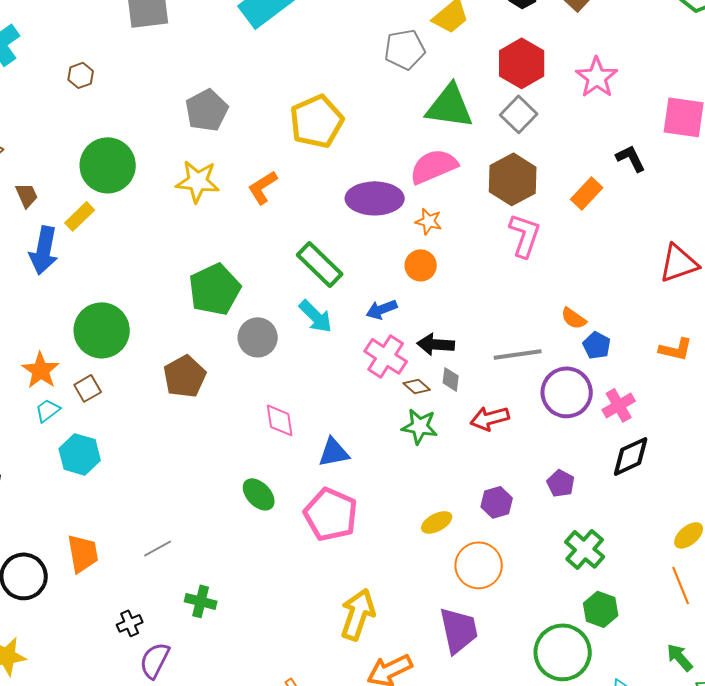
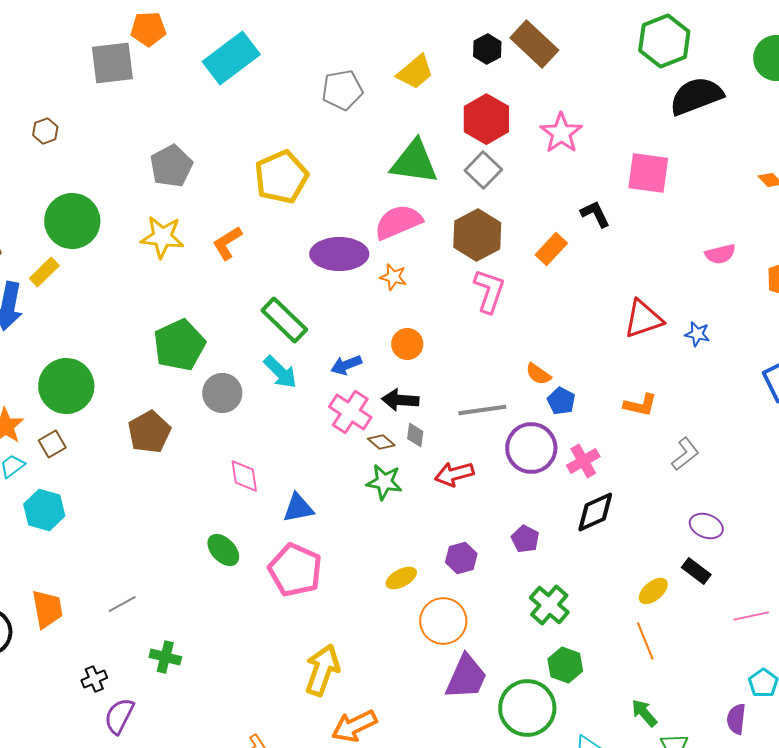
gray pentagon: (405, 49) -> (342, 90), moved
orange circle: (421, 265) -> (407, 344), moved
purple trapezoid: (459, 630) -> (466, 677), moved, turned 36

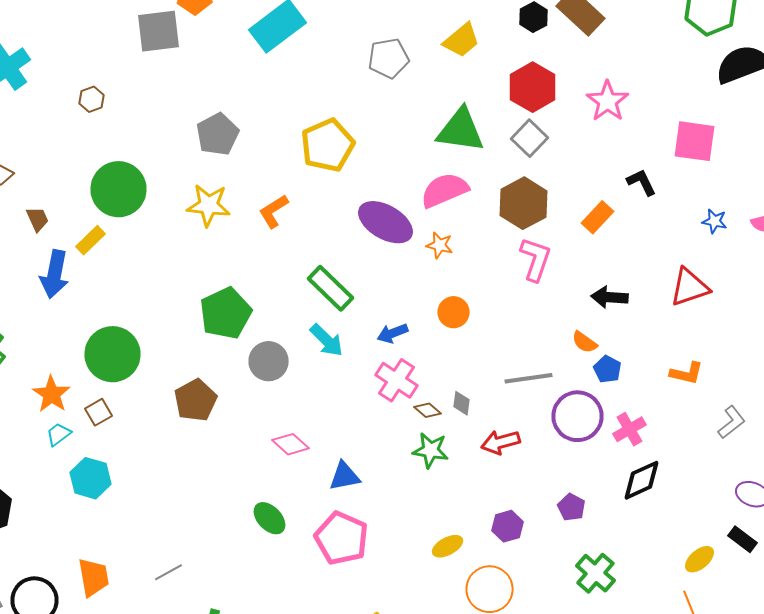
purple ellipse: (339, 254) -> (386, 222), turned 30
blue star: (697, 334) -> (714, 221), moved
black arrow: (400, 400) -> (610, 297), moved
pink diamond: (244, 476) -> (290, 444), turned -39

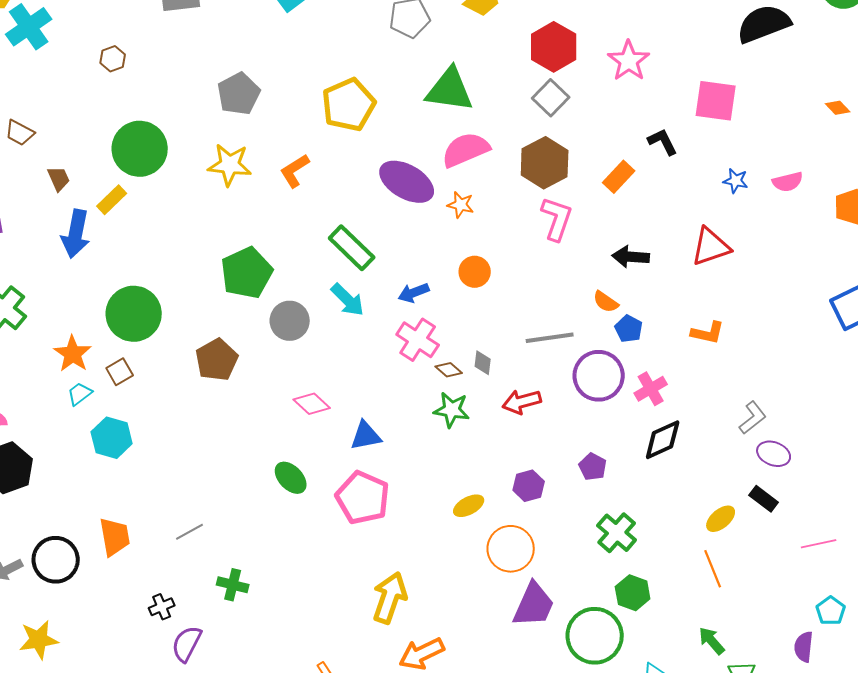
green triangle: (460, 130) -> (450, 90), moved
gray L-shape: (732, 422) -> (753, 418), moved

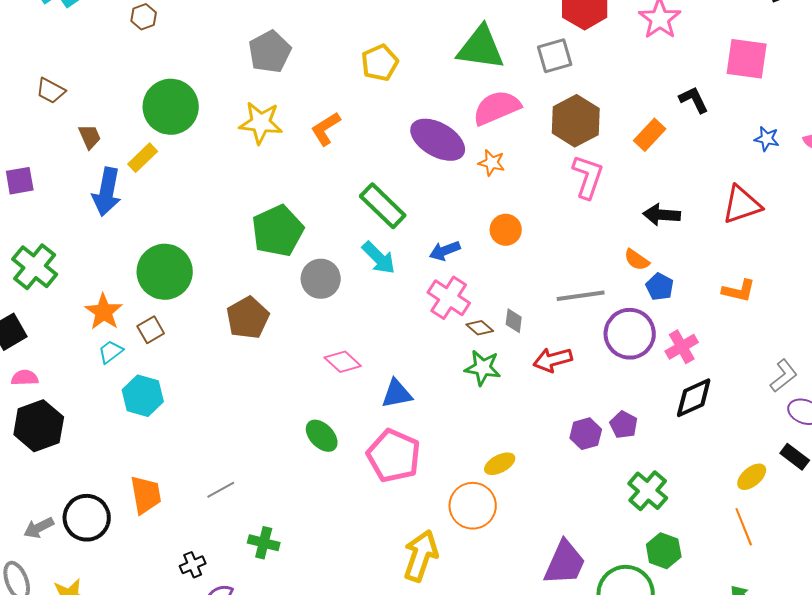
gray square: (551, 98) -> (555, 56), moved, turned 30
yellow pentagon: (349, 105) -> (380, 63), size x0.7
purple hexagon: (529, 486) -> (586, 434), moved
orange circle: (511, 549) -> (473, 506), moved

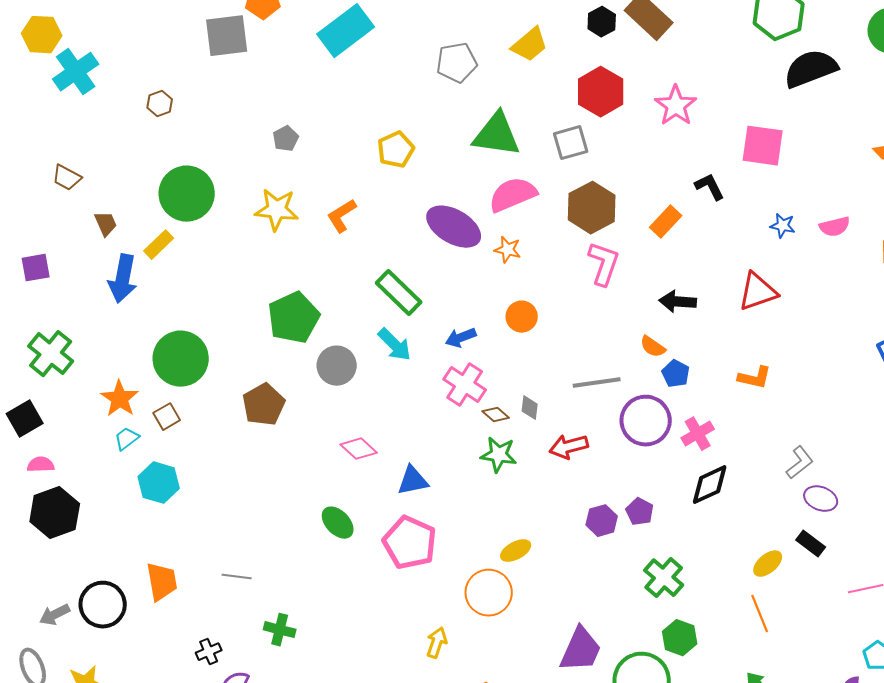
gray pentagon: (270, 52) -> (286, 139), size x0.6
gray line: (221, 490) -> (237, 577), turned 36
yellow arrow: (421, 556) -> (437, 643), size x0.6

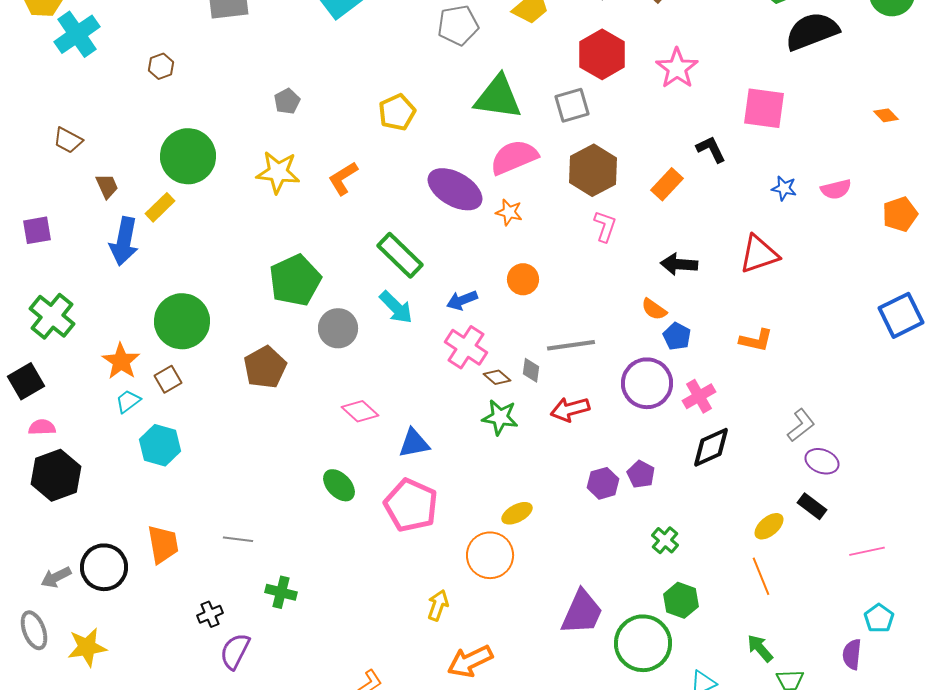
pink L-shape: (604, 264) -> (605, 226), size x0.7
gray line: (597, 383) -> (571, 345), moved
green cross: (664, 578) -> (665, 540), size x0.7

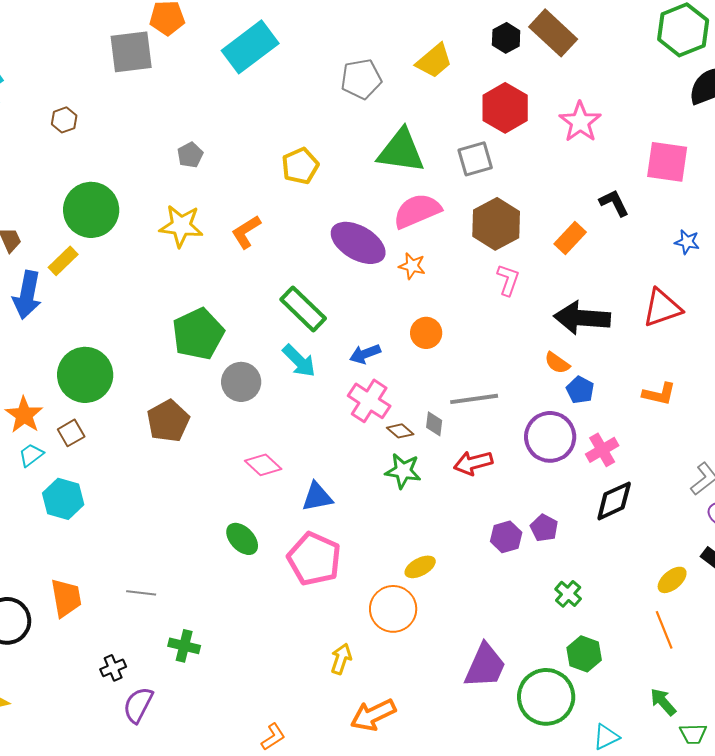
black arrow: (679, 264) -> (582, 318), size x1.5

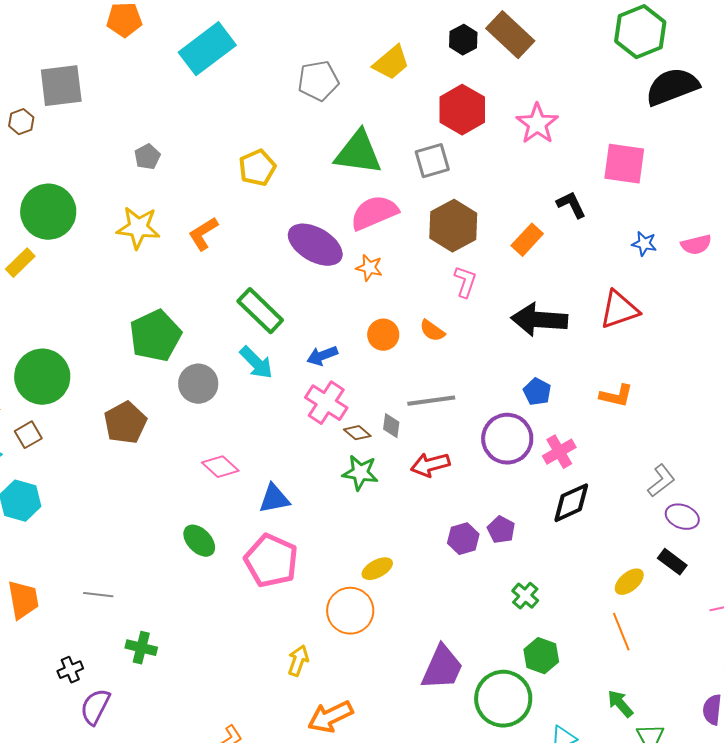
gray square: (131, 52) -> (61, 86), moved
orange semicircle: (557, 363) -> (432, 331), moved

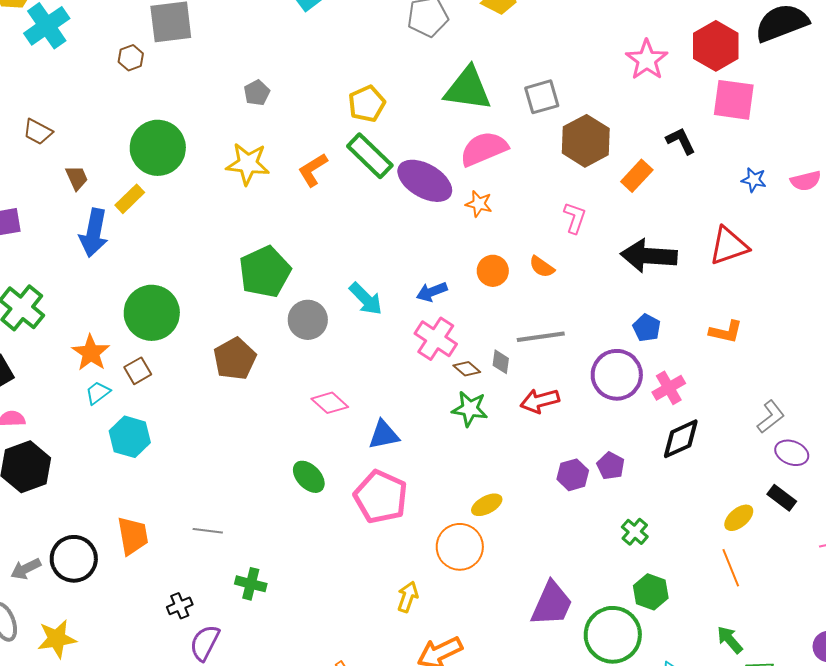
red hexagon: (462, 110) -> (716, 46), moved
brown hexagon: (453, 226) -> (586, 141), moved
green rectangle: (260, 311) -> (370, 156), moved

